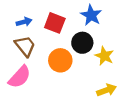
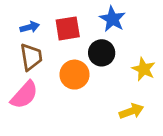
red square: (55, 23) -> (68, 28), turned -30
brown trapezoid: (25, 46) -> (31, 57), turned 30
yellow star: (104, 56) -> (144, 69), moved

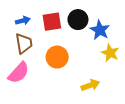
blue star: (112, 19) -> (100, 30), moved
black circle: (102, 53) -> (78, 20), moved
yellow arrow: (131, 111) -> (90, 85), moved

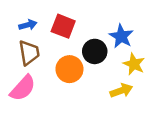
black circle: (78, 20) -> (95, 51), moved
red square: (52, 22) -> (63, 26), turned 30
yellow arrow: (90, 85) -> (121, 91), moved

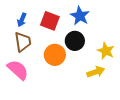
blue arrow: (28, 25) -> (22, 20), turned 128
blue star: (121, 36) -> (80, 16), moved
pink semicircle: (23, 88) -> (18, 70), turned -90

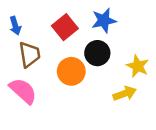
blue star: (80, 16) -> (104, 21), turned 30
blue arrow: (22, 20) -> (15, 26), moved, turned -40
red square: (50, 21) -> (65, 27), turned 30

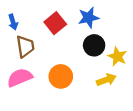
black circle: (97, 53) -> (94, 45), moved
orange circle: (71, 71) -> (61, 76), moved
pink semicircle: (23, 91) -> (20, 78), turned -65

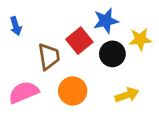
red square: (55, 23) -> (79, 41), moved
brown trapezoid: (25, 46) -> (49, 57), moved
yellow star: (117, 56) -> (140, 39), moved, turned -30

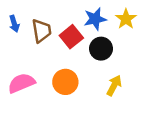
yellow star: (140, 39) -> (126, 19), moved, turned -30
brown trapezoid: (49, 57) -> (42, 31), moved
yellow arrow: (127, 95) -> (114, 85), turned -42

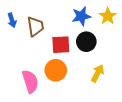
red square: (71, 37) -> (61, 45), moved, turned 36
pink semicircle: (21, 83) -> (30, 81), moved, turned 95

